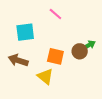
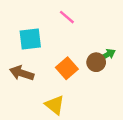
orange square: (55, 56) -> (67, 68), turned 36
yellow triangle: (45, 77) -> (55, 105), moved

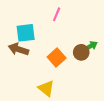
pink line: (67, 17) -> (57, 14), turned 72
brown arrow: (22, 73) -> (18, 49), moved

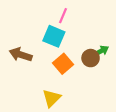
cyan square: (26, 33) -> (54, 36), moved, turned 30
yellow triangle: (46, 88) -> (52, 98), turned 36

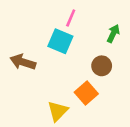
green arrow: (101, 51) -> (113, 34), moved, turned -35
orange square: (63, 64) -> (86, 93), moved

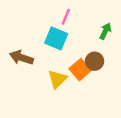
orange square: (86, 93) -> (80, 70), moved
yellow triangle: (58, 111) -> (57, 79), moved

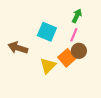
pink line: (66, 17) -> (74, 35), moved
green arrow: (105, 31) -> (77, 16), moved

